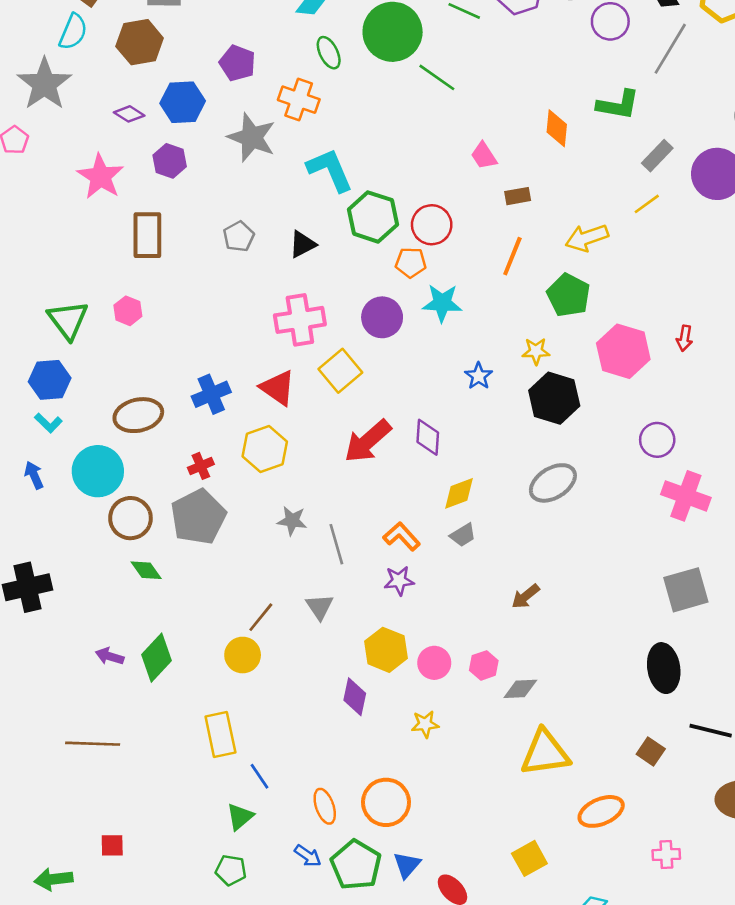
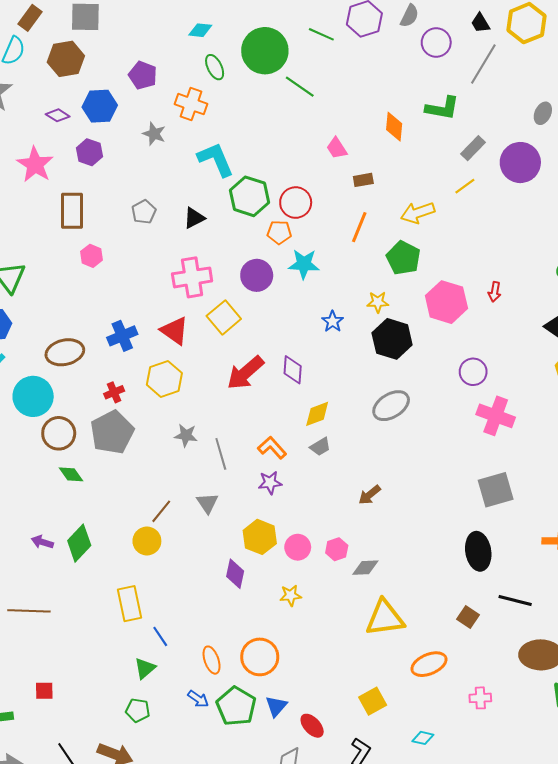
gray star: (252, 137) -> (154, 134), size x0.6
pink hexagon: (128, 311) -> (92, 256), moved

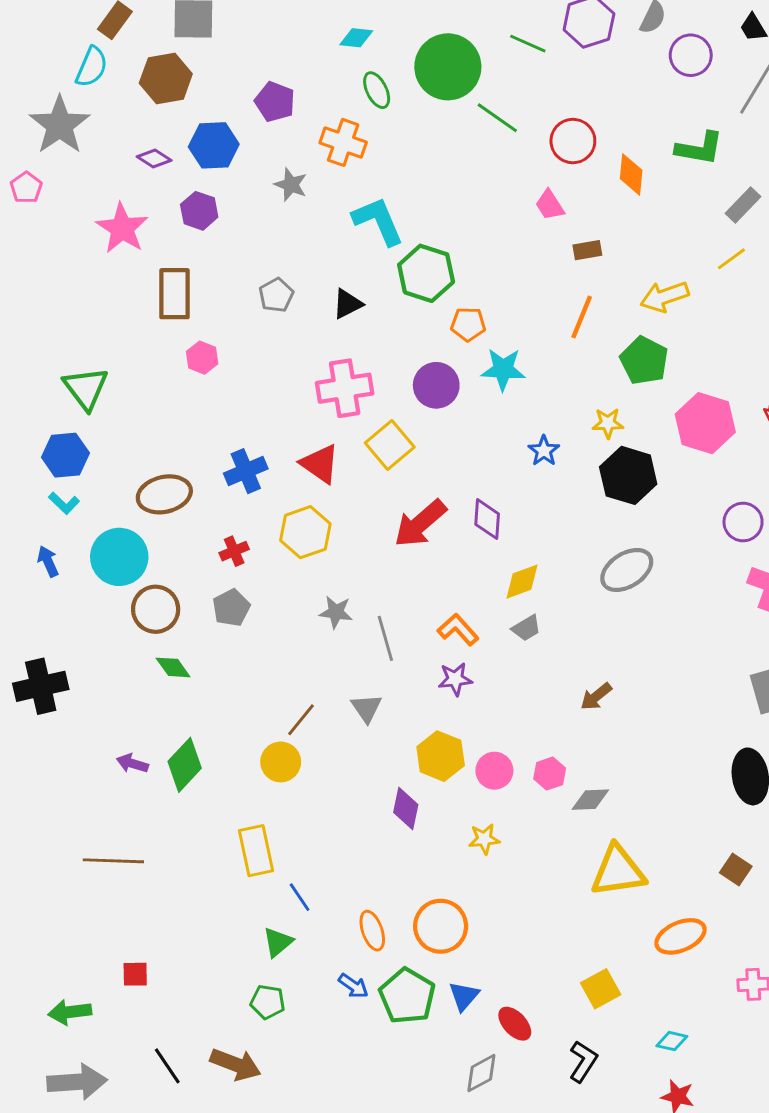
red circle: (296, 203) -> (573, 141), moved
gray pentagon: (112, 432) -> (231, 608), size x0.6

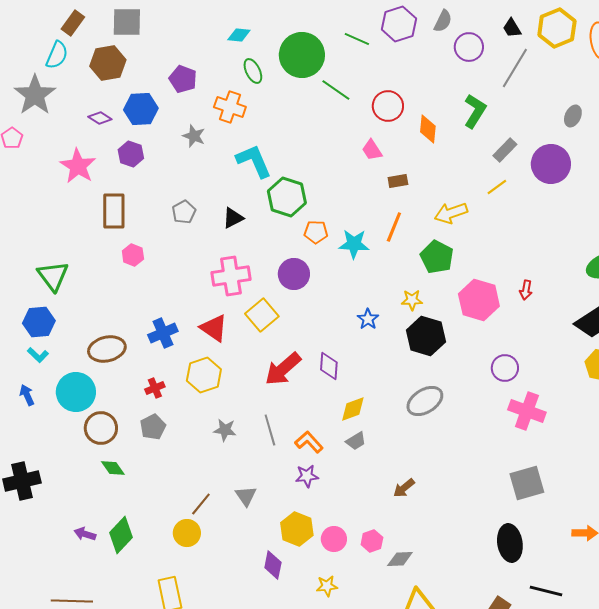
green L-shape: (699, 148) -> (475, 111), turned -68
cyan star: (503, 369) -> (354, 244), moved
gray line: (385, 638) -> (270, 430), moved

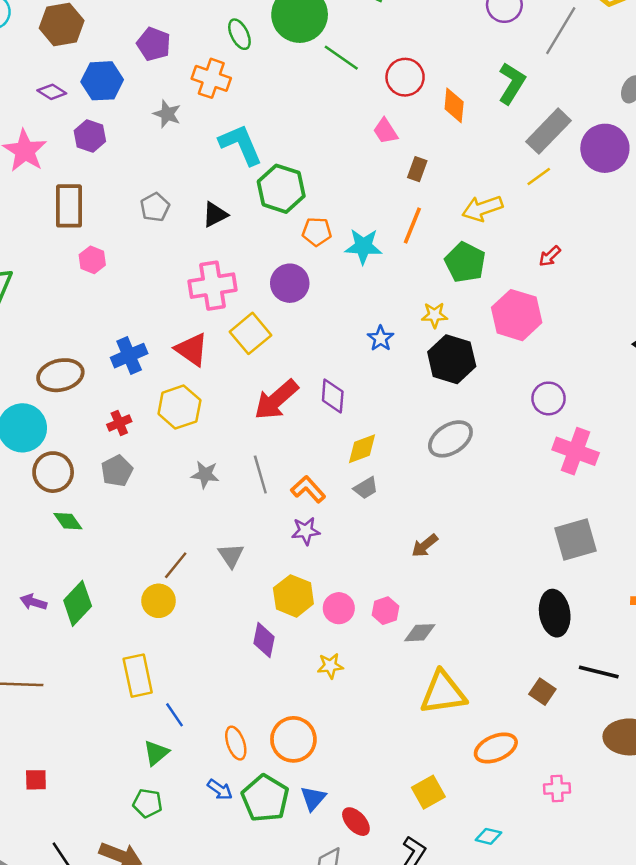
gray rectangle: (505, 150) -> (549, 131), size x1.5
brown rectangle: (398, 181) -> (417, 169), turned -60
red arrow: (526, 290) -> (550, 256), moved, turned 36

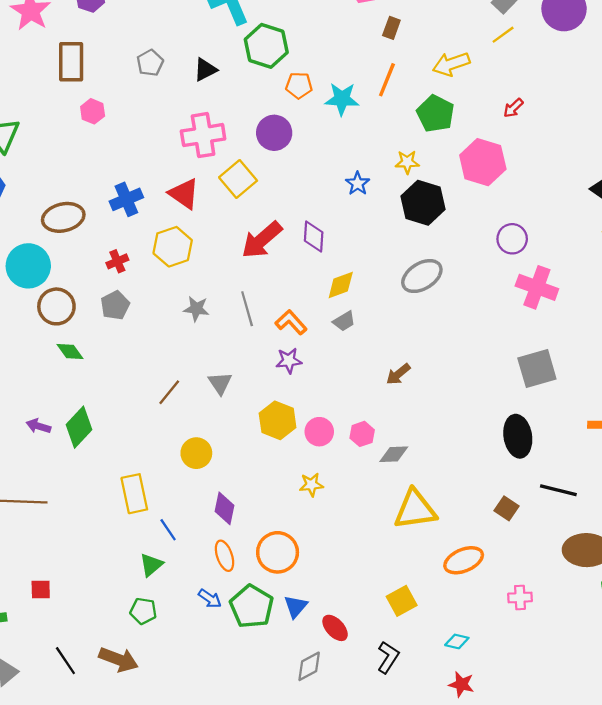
yellow circle: (159, 601) -> (196, 453), moved
purple diamond: (264, 640) -> (225, 508), moved

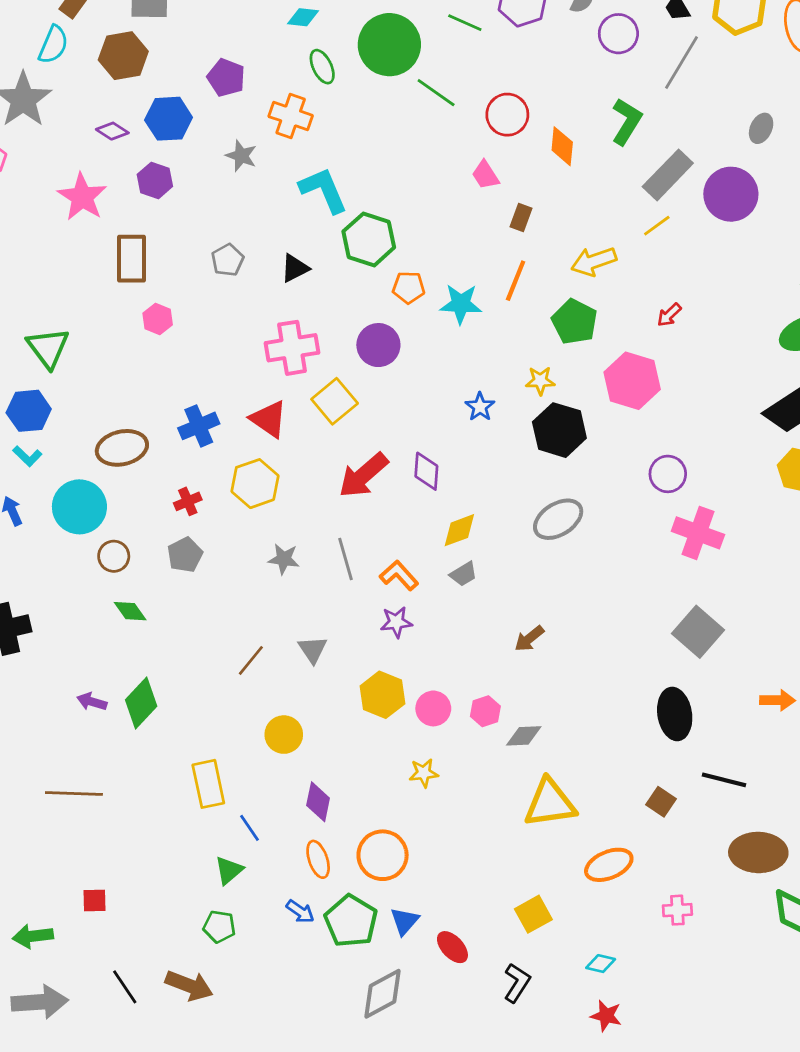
brown circle: (56, 306) -> (114, 556), size x0.7
gray square: (537, 369) -> (698, 632), turned -33
gray diamond: (309, 666) -> (383, 994), moved, size x1.4

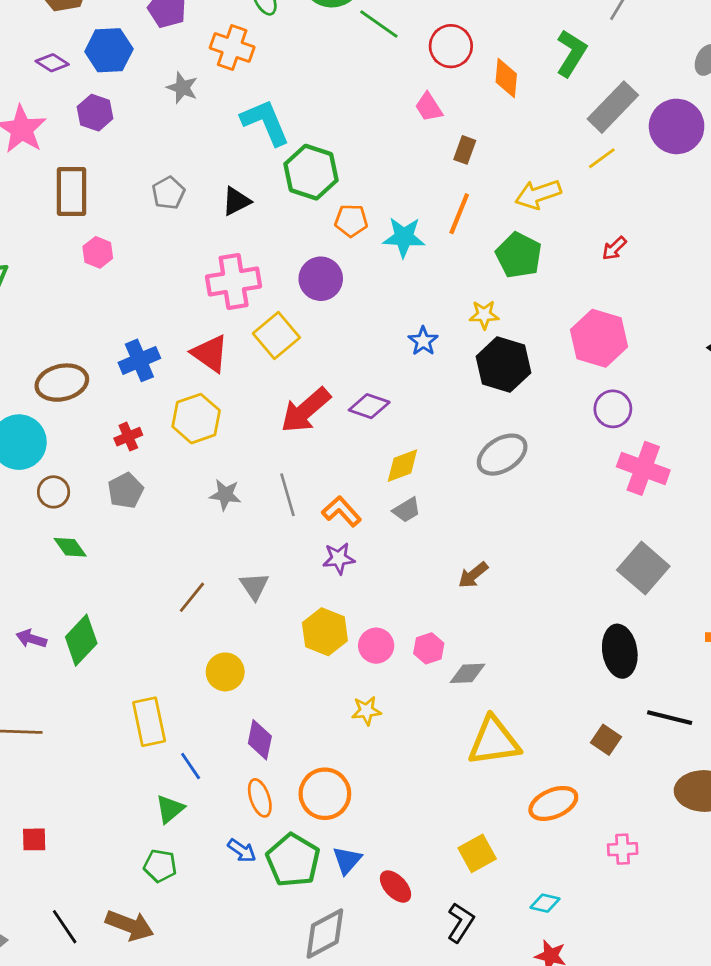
pink hexagon: (632, 381) -> (599, 338), moved
purple diamond: (426, 471) -> (369, 406), turned -75

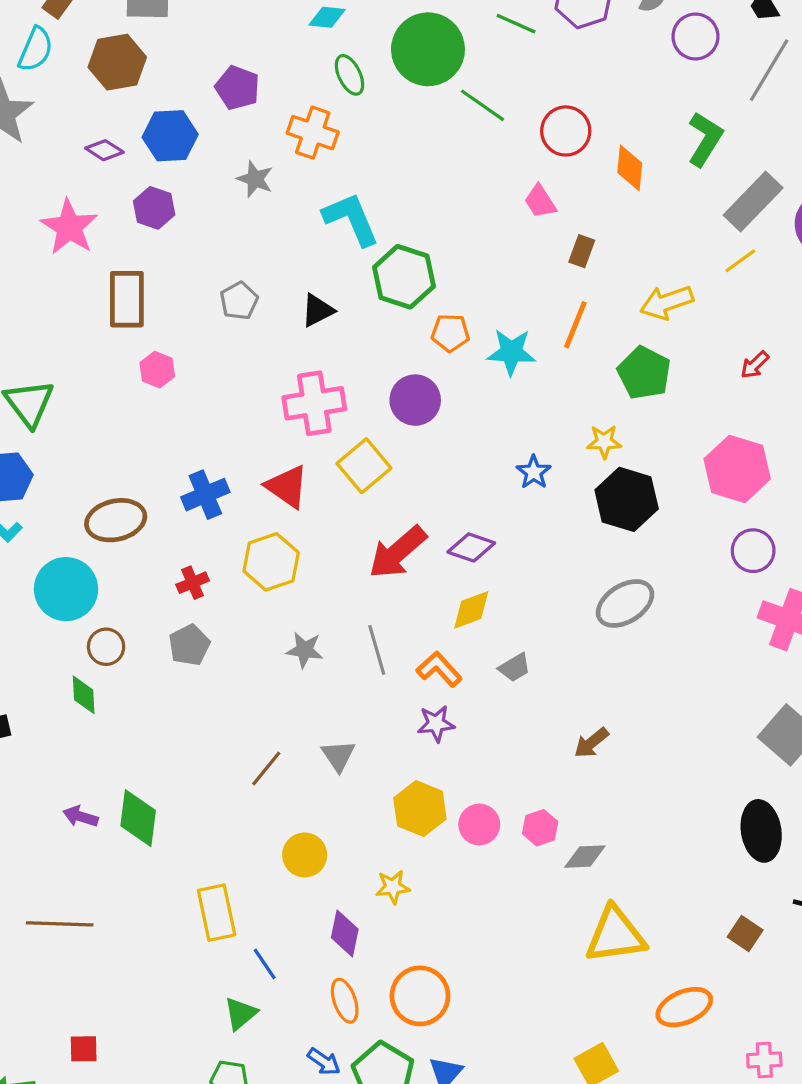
yellow diamond: (402, 466) -> (471, 610), moved
green diamond: (70, 547) -> (84, 695), moved, turned 32
green diamond: (81, 640) -> (138, 818), turned -36
yellow star: (366, 711) -> (393, 887), moved

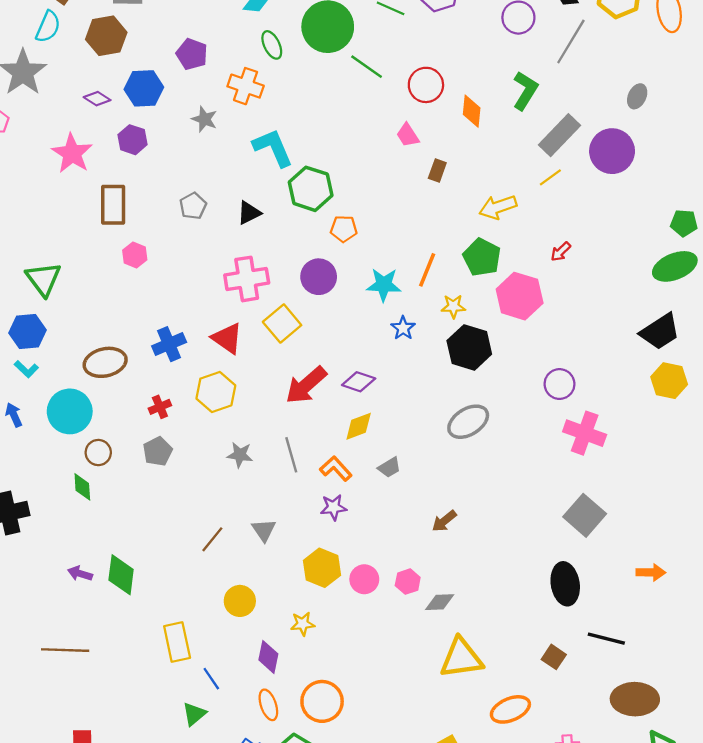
orange line: (575, 325) -> (427, 270), moved
cyan star: (511, 352) -> (384, 285), moved
pink hexagon: (737, 469) -> (520, 296), moved

